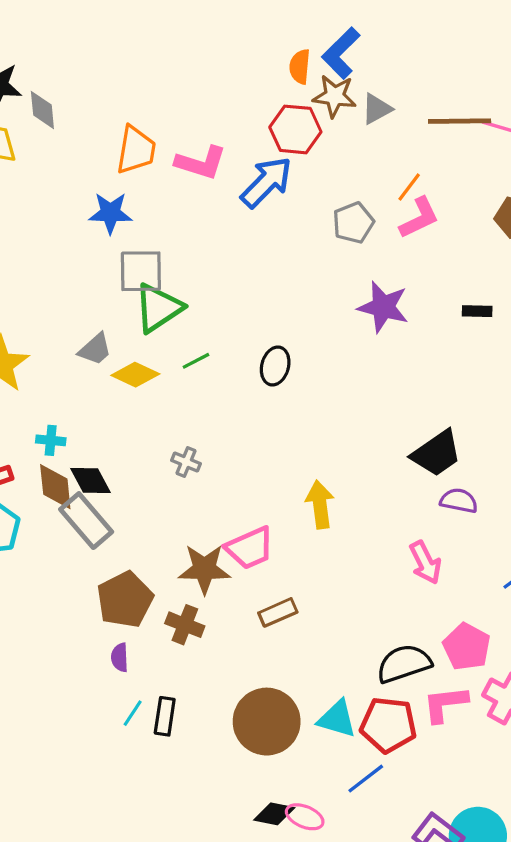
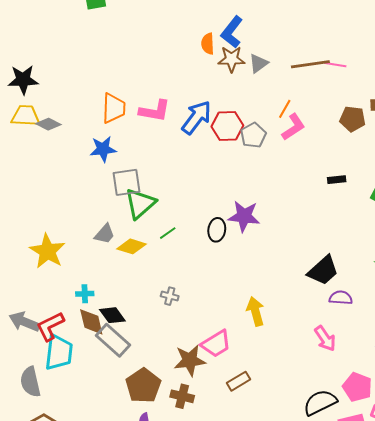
gray diamond: (42, 110) -> (48, 124), moved, turned -50
red hexagon: (295, 129) -> (227, 126), moved
purple star: (383, 307) -> (244, 216), moved

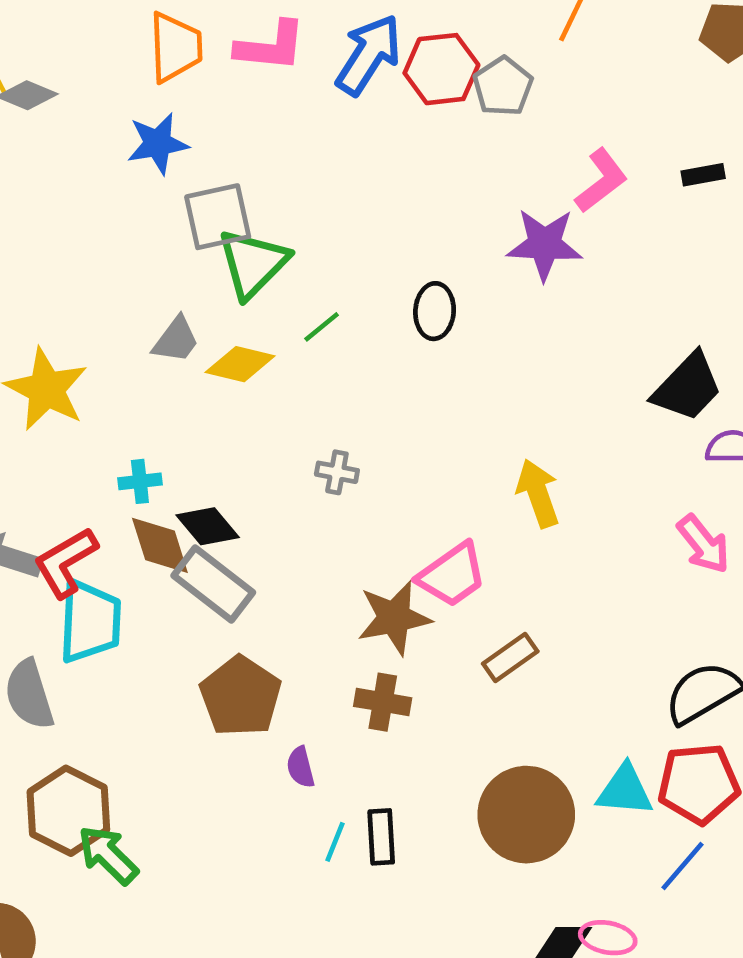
pink L-shape: (293, 127) -> (601, 181), moved
purple star: (244, 216) -> (545, 244), moved
brown pentagon: (143, 386) -> (241, 696), moved

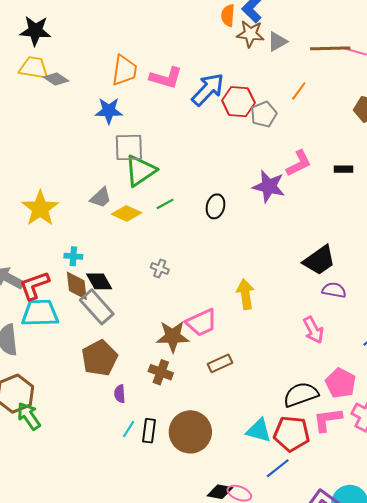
cyan trapezoid: (90, 621) -> (40, 313), turned -105
brown circle: (526, 815) -> (190, 432), moved

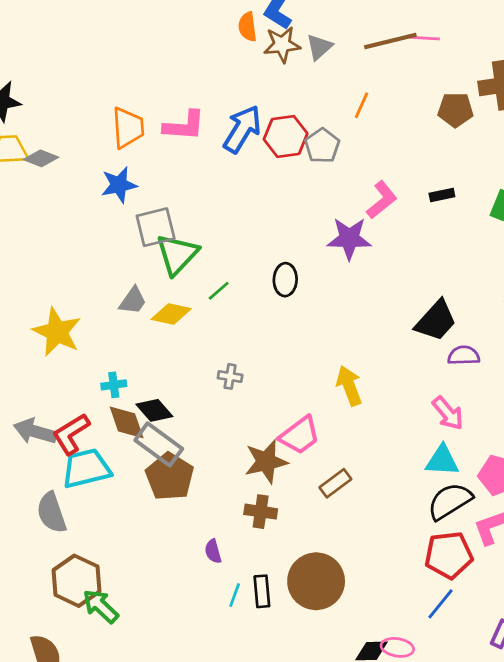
brown pentagon: (99, 358) -> (170, 477), moved
cyan triangle: (259, 430) -> (442, 461), moved

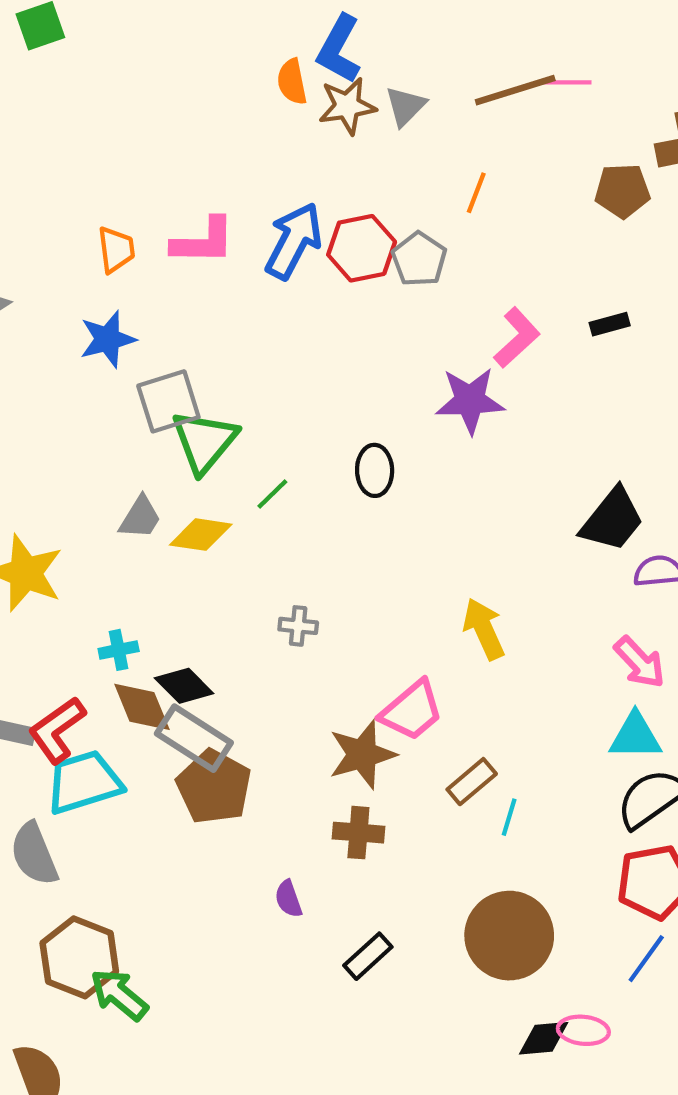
orange trapezoid: (128, 128) -> (116, 250), size x0.7
brown circle: (316, 581) -> (509, 936), moved
black rectangle: (262, 591) -> (368, 956), turned 56
cyan line: (235, 595) -> (509, 817), moved

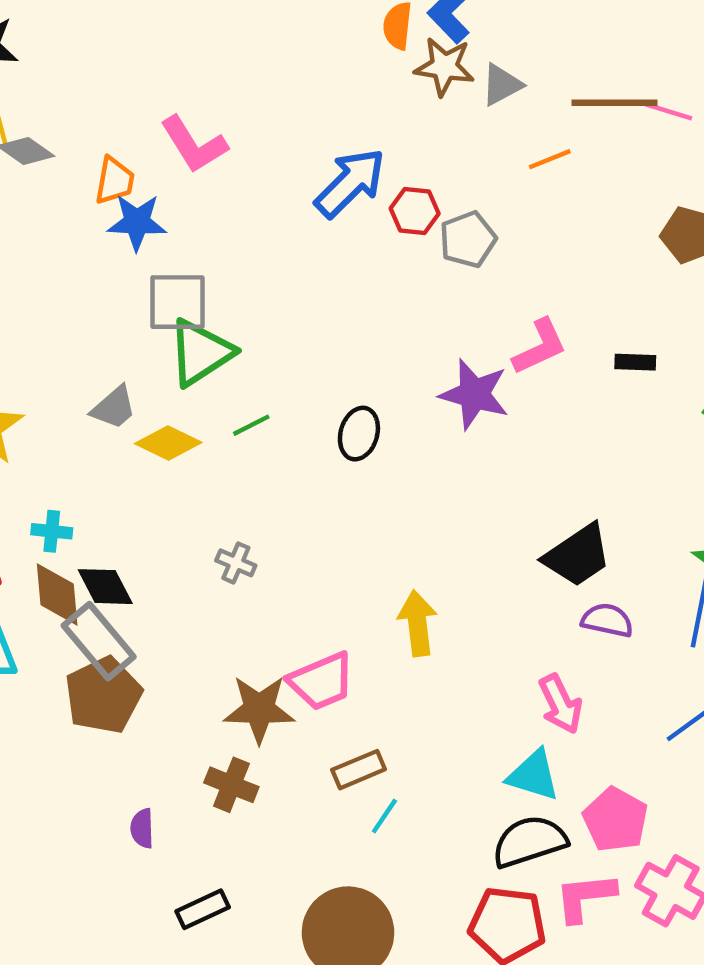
orange line: (476, 193) -> (550, 159), moved, turned 30
pink L-shape: (203, 241) -> (194, 144), moved, turned 40
red hexagon: (362, 248) -> (415, 211), size x0.7
orange trapezoid: (116, 250) -> (115, 181), moved

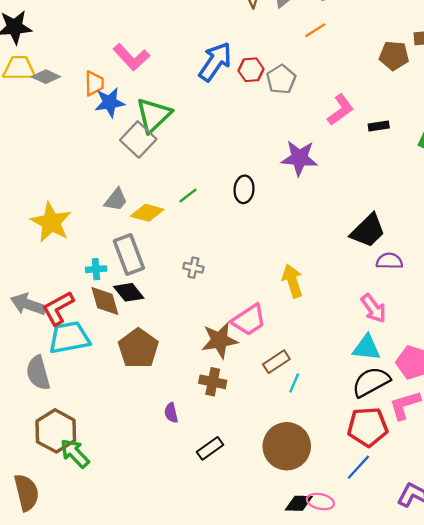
gray square: (177, 302) -> (138, 140), turned -36
pink L-shape: (540, 347) -> (340, 110), moved
green triangle: (201, 353) -> (154, 115), moved
gray rectangle: (99, 641) -> (129, 254), moved, turned 30

